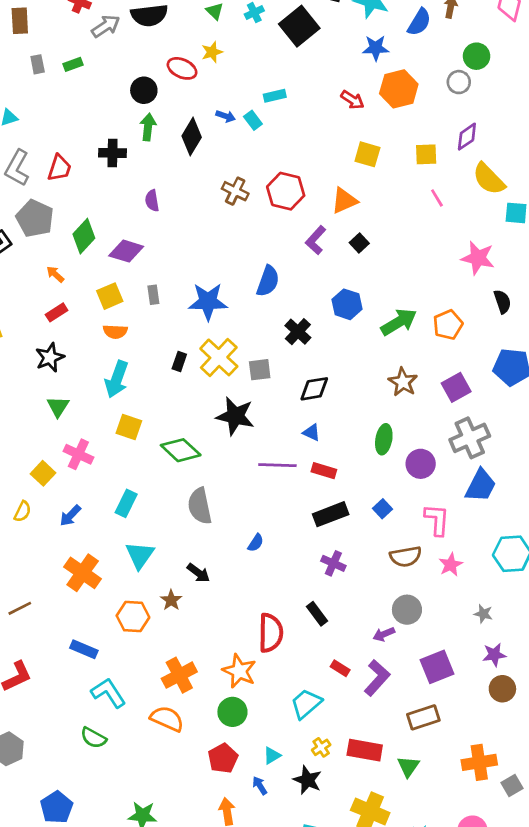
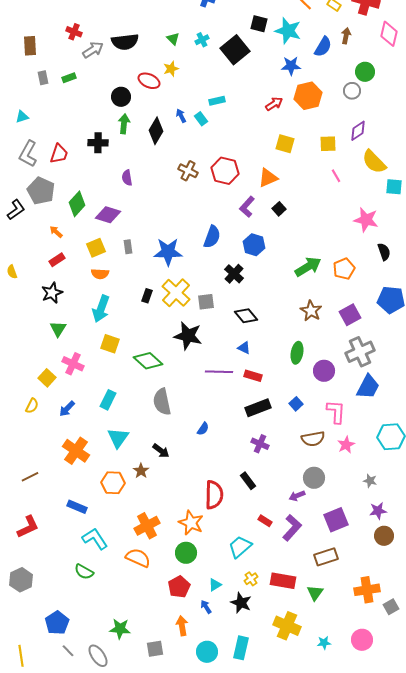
red arrow: (352, 100) -> (274, 104), turned -66
blue arrow: (226, 116) -> (181, 116), turned -136
blue hexagon: (347, 304) -> (254, 245), moved
black diamond: (314, 389) -> (246, 316), turned 60

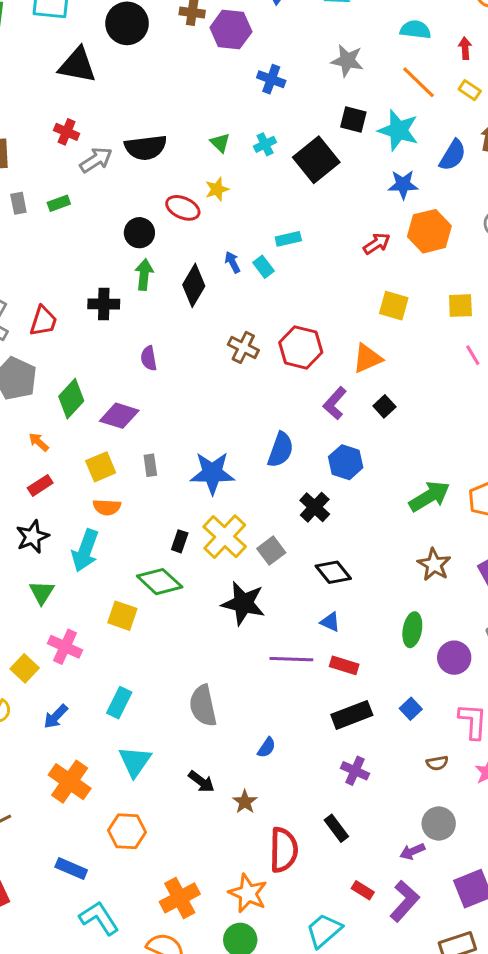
gray square: (206, 302) -> (271, 551), turned -30
cyan arrow: (101, 309) -> (85, 551), moved
green diamond: (148, 361) -> (160, 582), moved
brown semicircle: (313, 439) -> (437, 763), size x0.6
brown star: (141, 471) -> (245, 802), moved

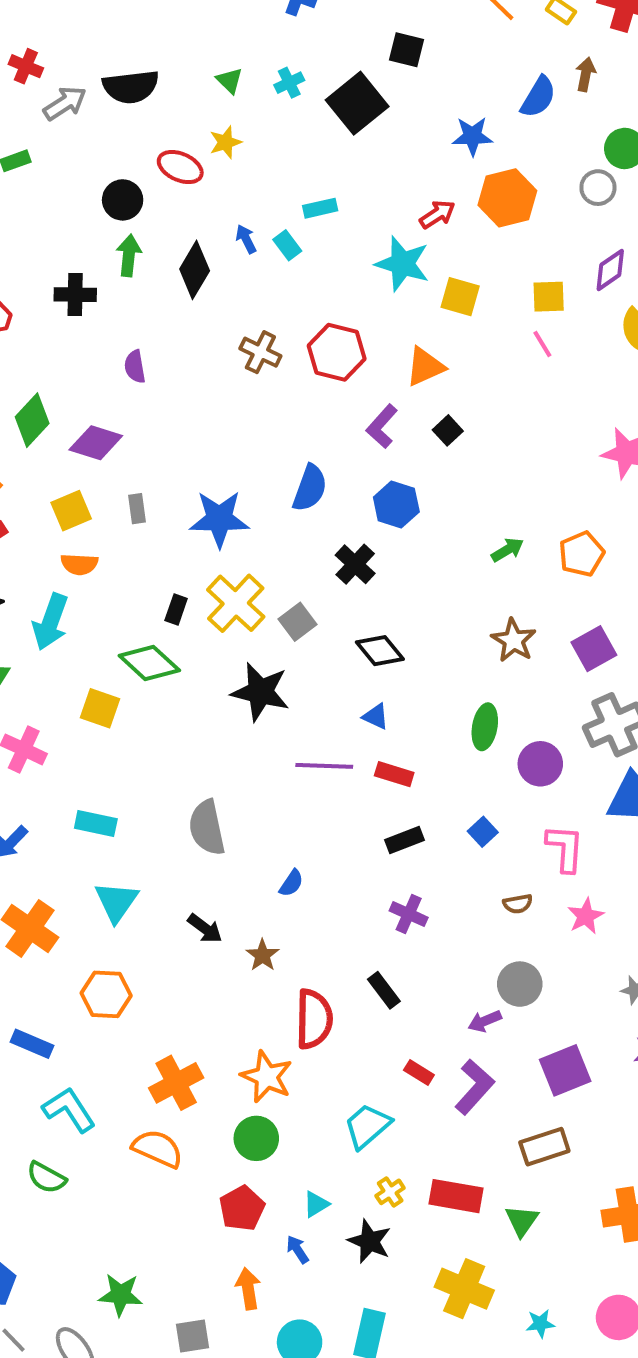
cyan star: (398, 130) -> (402, 264), moved
pink line: (473, 355) -> (542, 344), moved
green arrow: (429, 496) -> (507, 550), size x0.6
cyan rectangle: (119, 703) -> (96, 824), turned 76
black rectangle: (352, 715) -> (405, 840), size x0.7

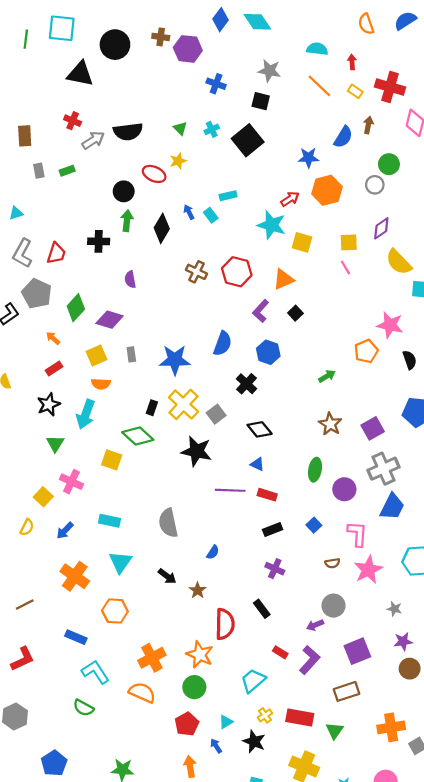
black square: (407, 50) -> (261, 101), moved
orange pentagon: (581, 554) -> (366, 351), moved
pink star: (586, 916) -> (368, 570), size x1.5

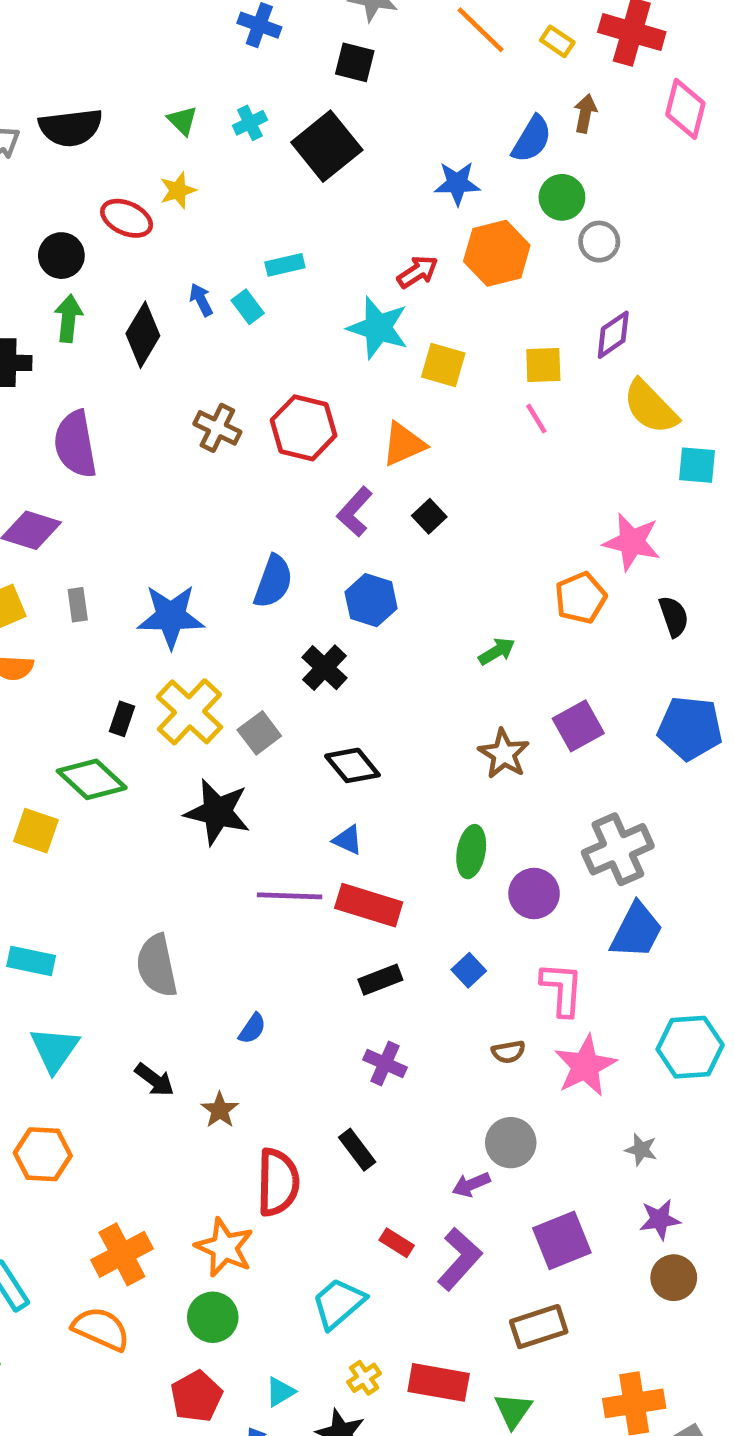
green circle: (389, 164) -> (562, 197), moved
purple semicircle: (130, 279) -> (75, 444), size x1.8
purple square: (373, 428) -> (578, 726), moved
red rectangle: (267, 495) -> (369, 905), size x1.5

